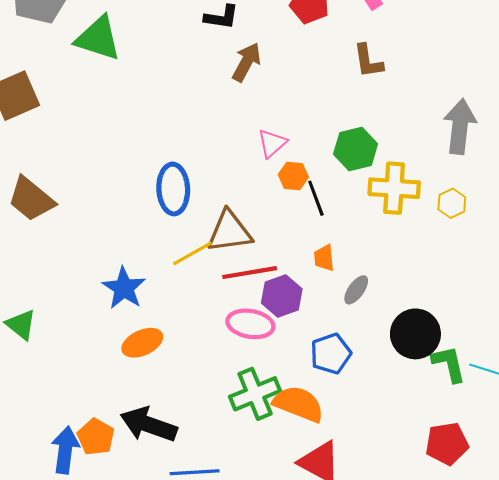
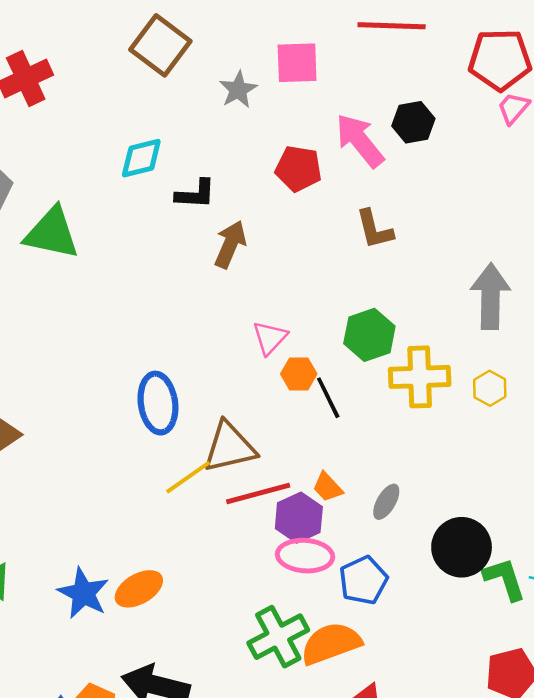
orange trapezoid: (324, 258) -> (328, 487), moved, turned -32
blue star: (124, 288) -> (83, 593), moved
pink ellipse: (250, 324) -> (305, 556), moved
orange semicircle: (299, 404) -> (331, 643), turned -36

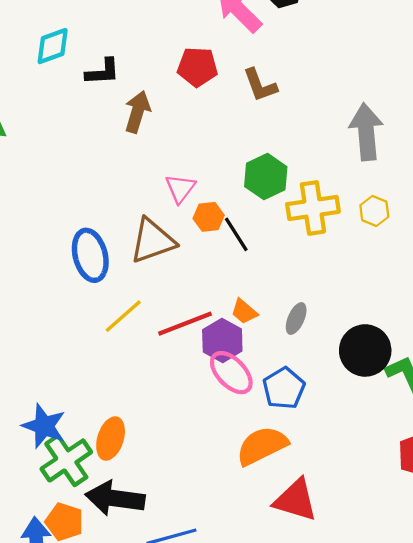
red pentagon: (298, 169) -> (197, 67), moved
brown triangle: (229, 447) -> (153, 241), moved
pink ellipse: (305, 556) -> (231, 373), turned 48
orange ellipse: (139, 589) -> (111, 439), moved, turned -36
green cross: (278, 637) -> (66, 460), moved

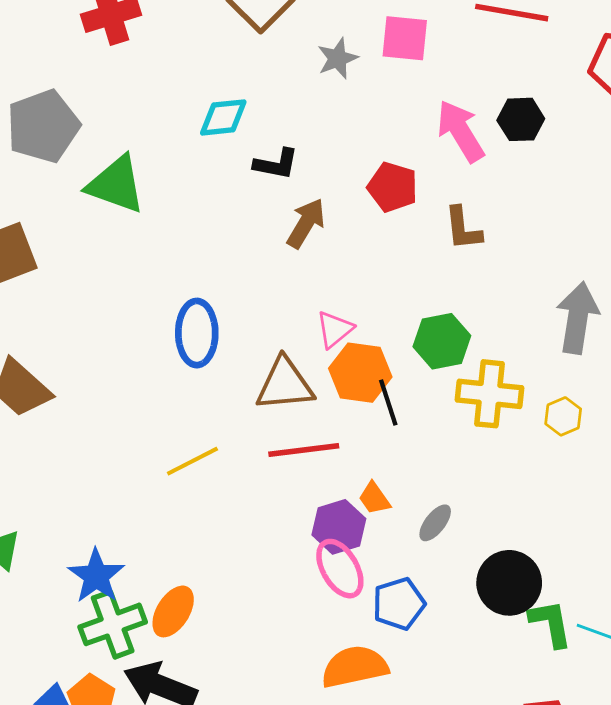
orange hexagon: (209, 217) -> (360, 373), size x1.6
blue ellipse: (90, 255) -> (197, 333), moved
yellow line: (123, 316) -> (192, 461), moved
red line: (185, 324) -> (304, 450), moved

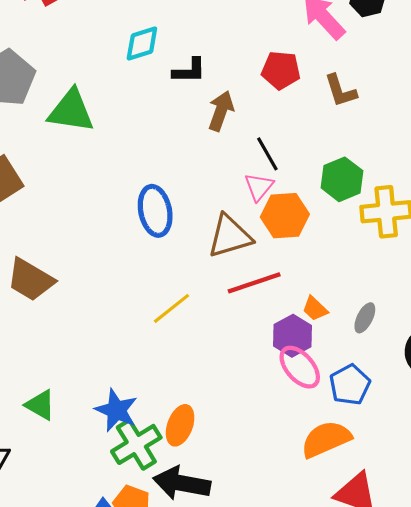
black line: (388, 402) -> (267, 154), moved

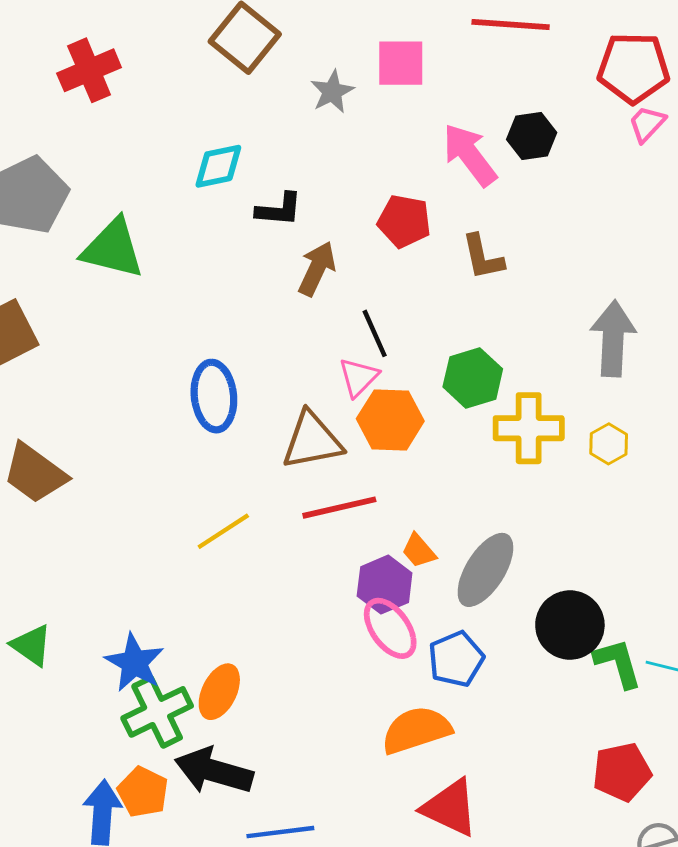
gray ellipse: (365, 318) -> (485, 570), size x1.8

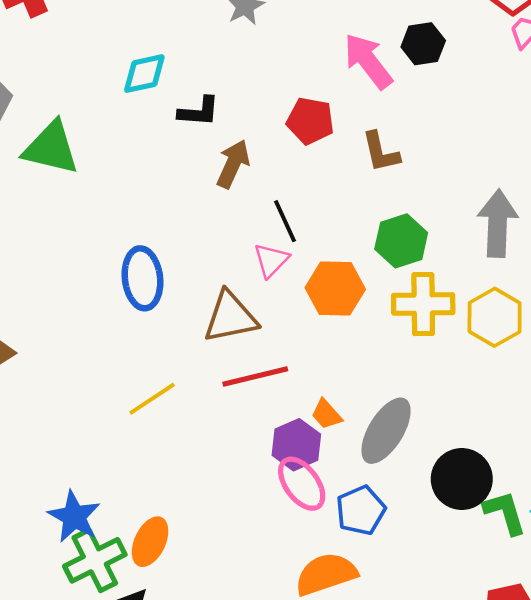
green hexagon: (473, 378) -> (401, 241), moved
orange hexagon: (390, 420) -> (335, 288), moved
yellow hexagon: (609, 444) -> (495, 317), size x1.6

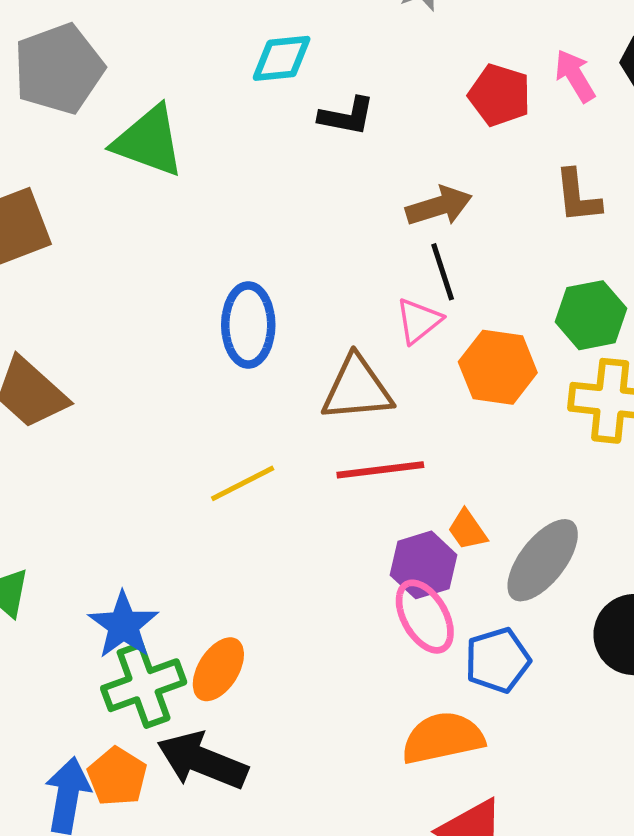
pink arrow: (368, 61) -> (575, 76), size x0.7
red pentagon: (310, 121) -> (500, 95), moved
brown arrow: (233, 164) -> (439, 206), moved, turned 42

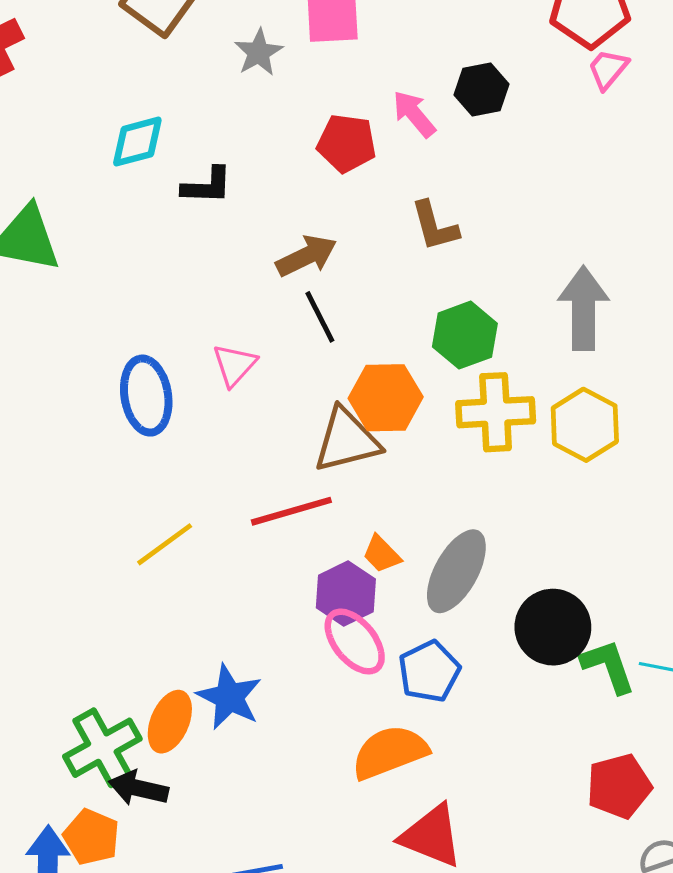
pink triangle: (419, 321) -> (234, 365), moved
brown triangle: (357, 389) -> (347, 440), moved
blue star: (123, 625) -> (229, 697), moved
black arrow: (202, 761) -> (138, 788), moved, size x0.7

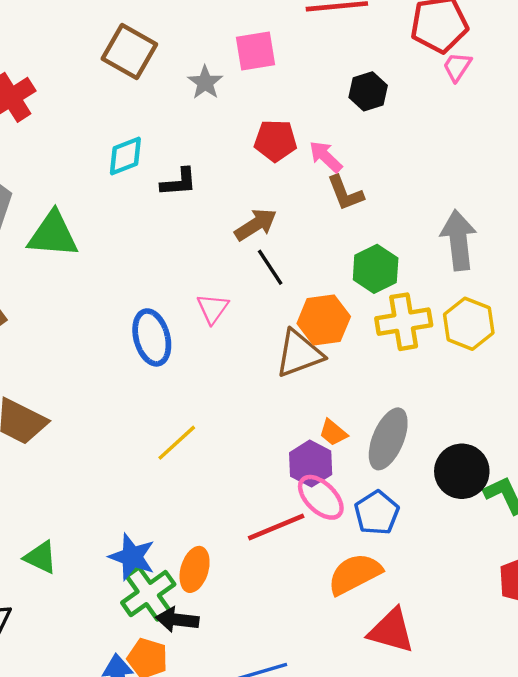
pink arrow: (414, 114) -> (326, 157), moved
red line: (291, 511) -> (276, 527), moved
blue star: (229, 697) -> (132, 557), moved

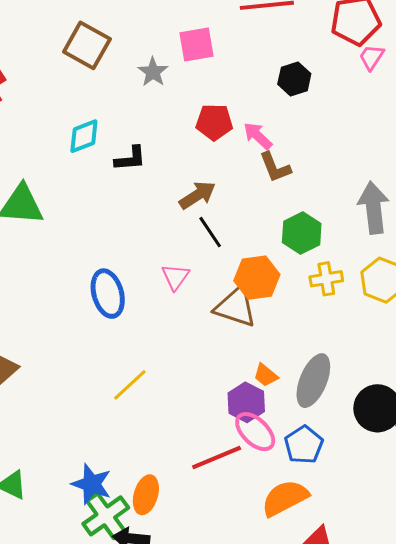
pink triangle: (213, 309) -> (175, 277), moved
yellow cross: (404, 322) -> (326, 279), size x0.7
brown triangle: (299, 354) -> (236, 307), turned 39

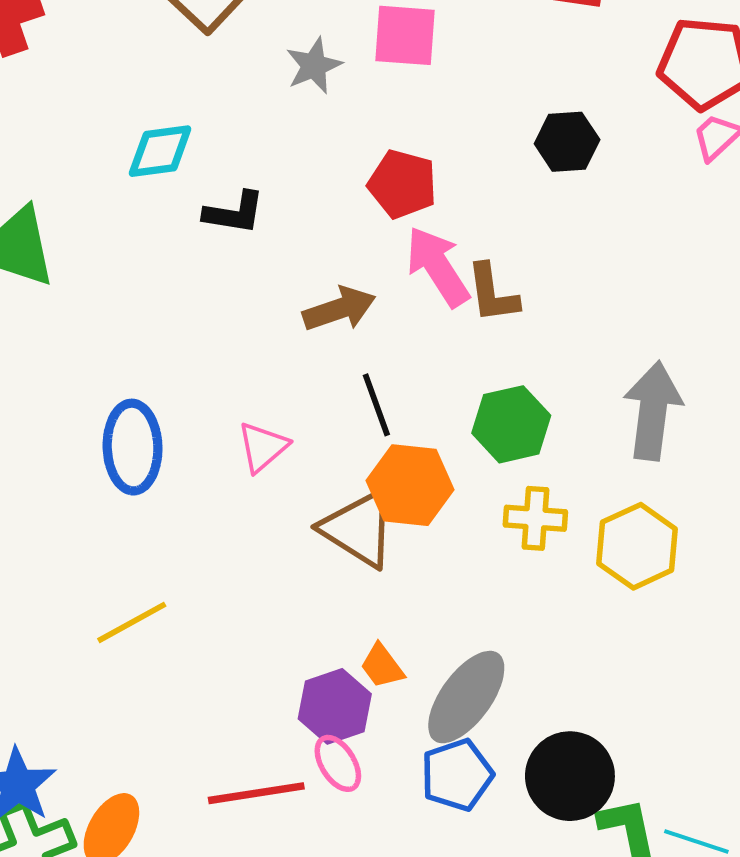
pink arrow: (258, 136) -> (438, 267), moved, size x1.4
black line: (210, 232) -> (376, 405), moved
pink ellipse: (255, 432) -> (338, 763), size x0.7
blue pentagon: (304, 445) -> (457, 775), moved

